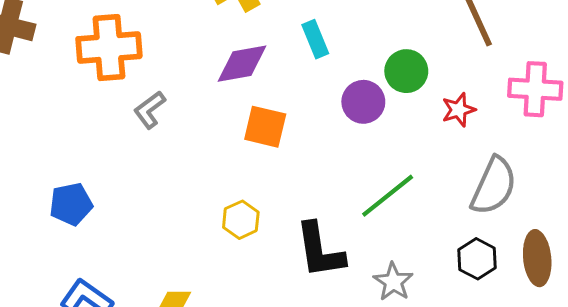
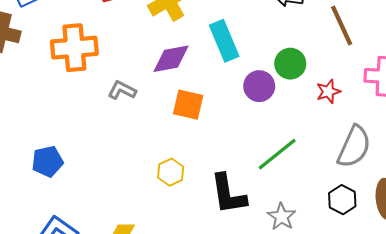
cyan rectangle: (315, 39) -> (224, 41), size x1.5
gray L-shape: (150, 110) -> (122, 90), moved, turned 64

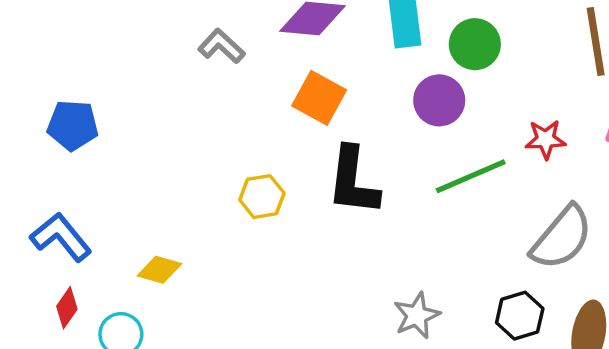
green circle: (290, 64) -> (475, 44), moved
green line: (277, 154) -> (471, 176), moved
black L-shape: (228, 194) -> (353, 181), moved

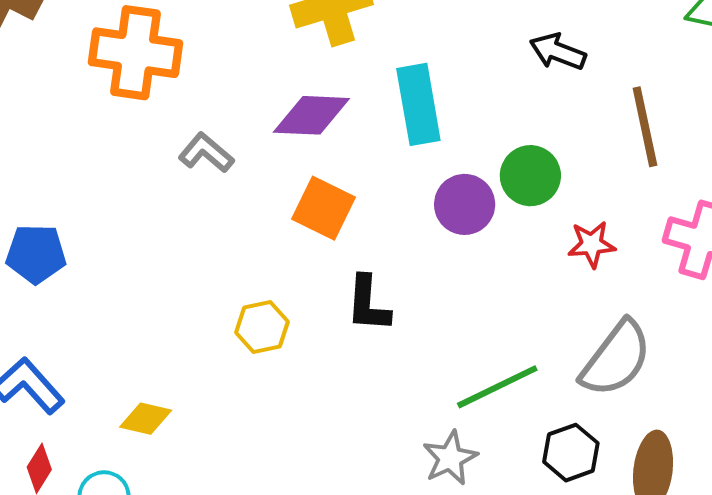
green circle: (475, 44) -> (530, 176), moved
green line: (471, 176) -> (497, 387), moved
black L-shape: (353, 181) -> (368, 304), size x0.7

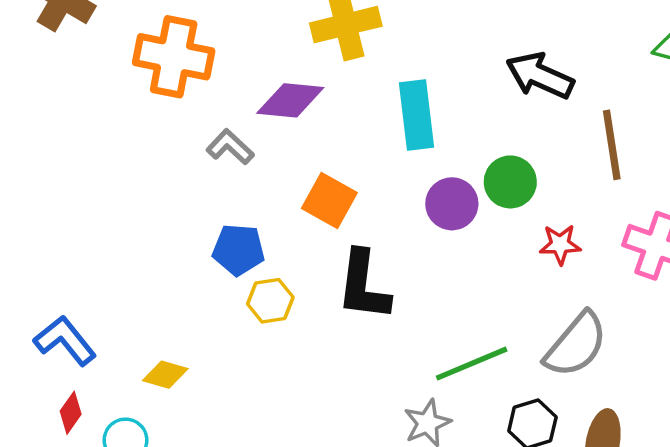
black arrow: (558, 52) -> (540, 76), size x1.4
purple diamond: (311, 115) -> (290, 100), moved
blue pentagon: (36, 254) -> (238, 250), moved
black L-shape: (368, 304) -> (363, 286), size x1.4

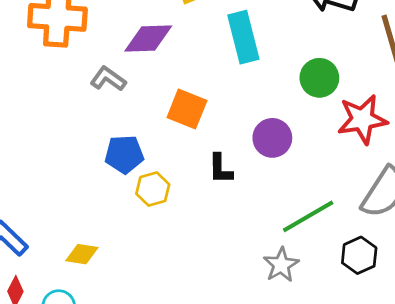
purple circle: (452, 204) -> (272, 138), moved
red star: (560, 244) -> (362, 119), size x1.6
black L-shape: (363, 286) -> (220, 169), size x0.6

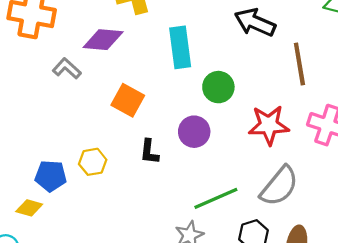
green circle: (319, 78) -> (218, 87), moved
blue pentagon: (124, 154) -> (51, 176), moved

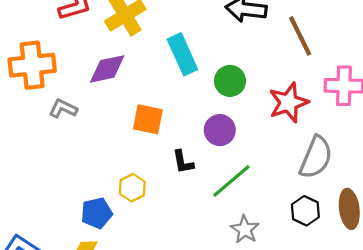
gray L-shape: (67, 68) -> (63, 109), moved
green line: (216, 198) -> (231, 181), moved

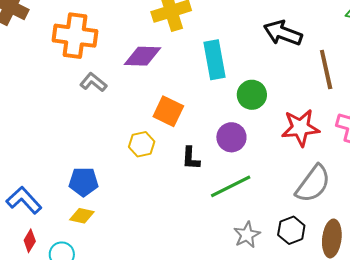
yellow hexagon: (132, 188) -> (142, 144), moved
blue pentagon: (97, 213) -> (84, 182), moved
gray star: (245, 229) -> (247, 235), moved

